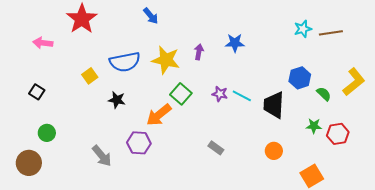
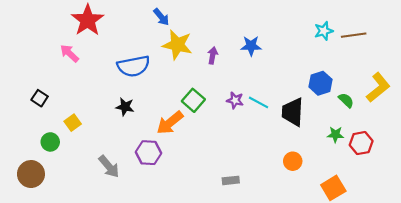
pink arrow: (43, 43) -> (69, 53), moved, turned 36
yellow star: (166, 60) -> (177, 45), moved
yellow square: (90, 76) -> (73, 123), moved
gray rectangle: (216, 148) -> (231, 180), moved, turned -42

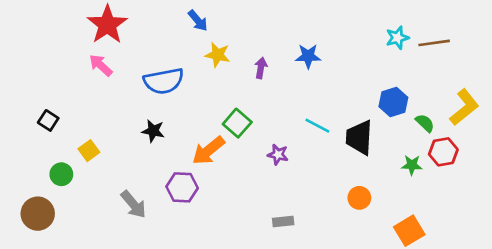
yellow star: (177, 45) -> (218, 55), size x0.7
pink arrow: (69, 53) -> (101, 65), moved
purple star: (235, 100) -> (278, 155), moved
red hexagon: (361, 143) -> (443, 152), moved

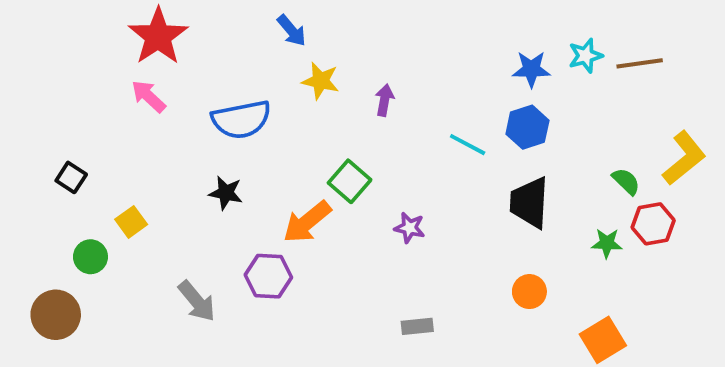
blue star: (308, 56) -> (531, 69), moved
blue hexagon: (393, 102) -> (527, 127), moved
cyan line: (317, 126) -> (468, 145), moved

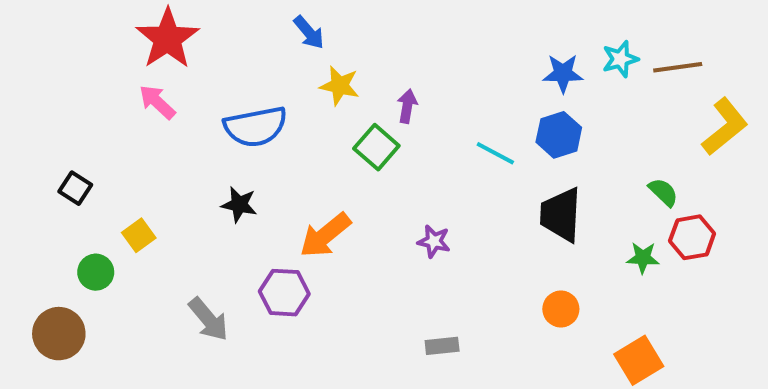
yellow L-shape: (684, 158) -> (725, 127), moved
green square: (350, 181) -> (376, 147), moved

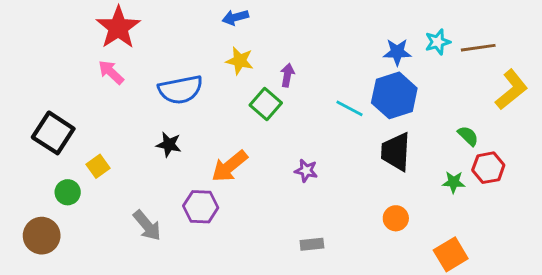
blue arrow: (309, 32) -> (235, 17), moved, turned 115
blue hexagon: (559, 135) -> (394, 95), size x1.4
black square: (75, 188) -> (53, 133), size x1.8

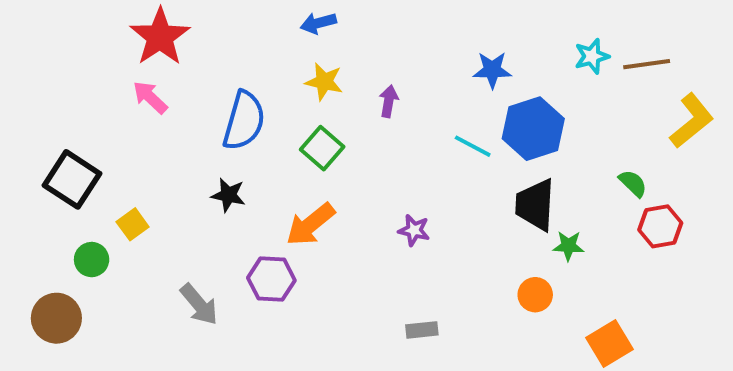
blue star: (397, 52) -> (492, 70), moved
blue semicircle: (180, 90) -> (244, 121), turned -63
green square: (266, 104) -> (322, 148), moved
green star: (454, 182) -> (568, 246), moved

